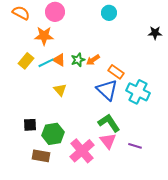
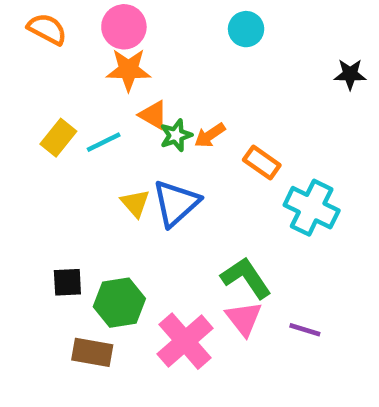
orange star: (44, 36) -> (128, 70), moved
orange triangle: (59, 60) -> (153, 115), moved
blue triangle: (107, 90) -> (176, 203), moved, turned 35

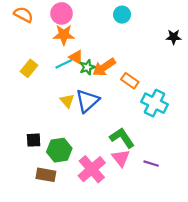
orange arrow: (210, 135) -> (104, 67), size x1.5
cyan line: (104, 142) -> (64, 64), moved

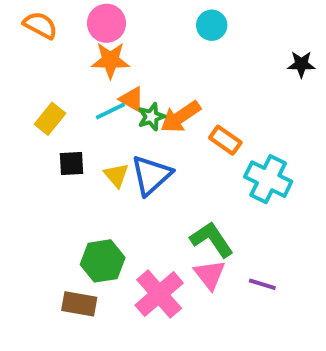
black square: (34, 140) -> (71, 164), moved

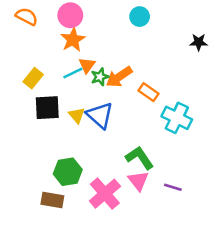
orange star: (110, 60) -> (73, 40), turned -30
orange triangle: (132, 99) -> (87, 65), turned 36
black square: (71, 164) -> (47, 108), size x1.5
blue triangle: (151, 175) -> (100, 115), turned -36

